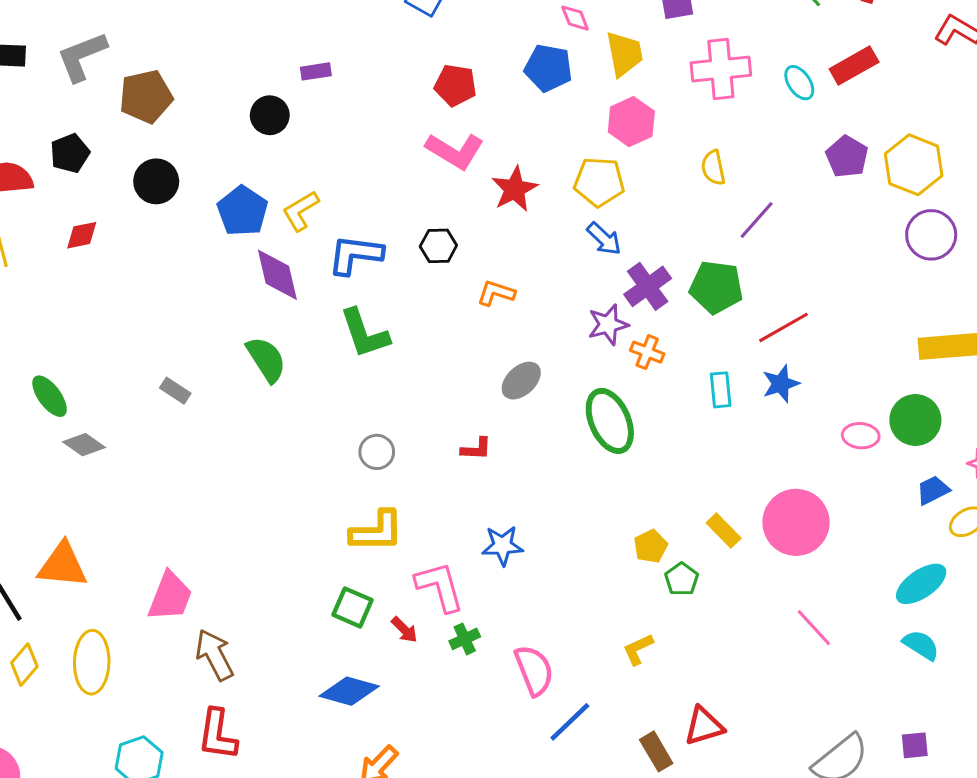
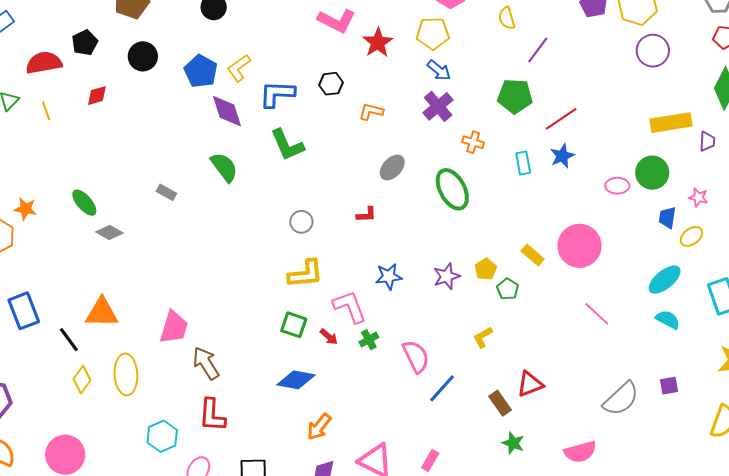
purple cross: (648, 286) -> (438, 106), moved
purple star: (608, 325) -> (447, 276), moved
blue trapezoid: (933, 490) -> (667, 218), turned -50

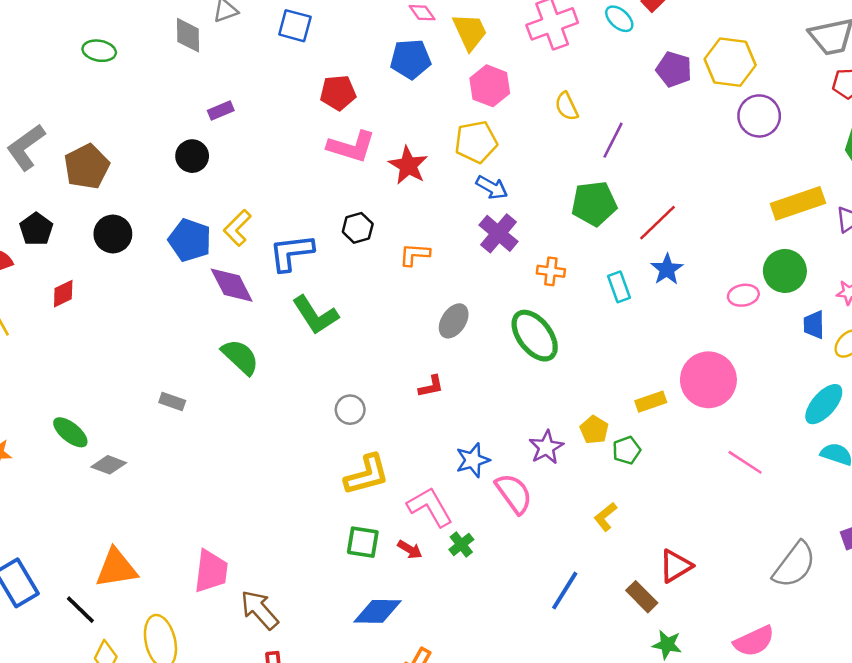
yellow rectangle: (533, 255) -> (651, 402), turned -50
green pentagon: (508, 289) -> (627, 450), turned 30
pink semicircle: (416, 356) -> (514, 494), moved

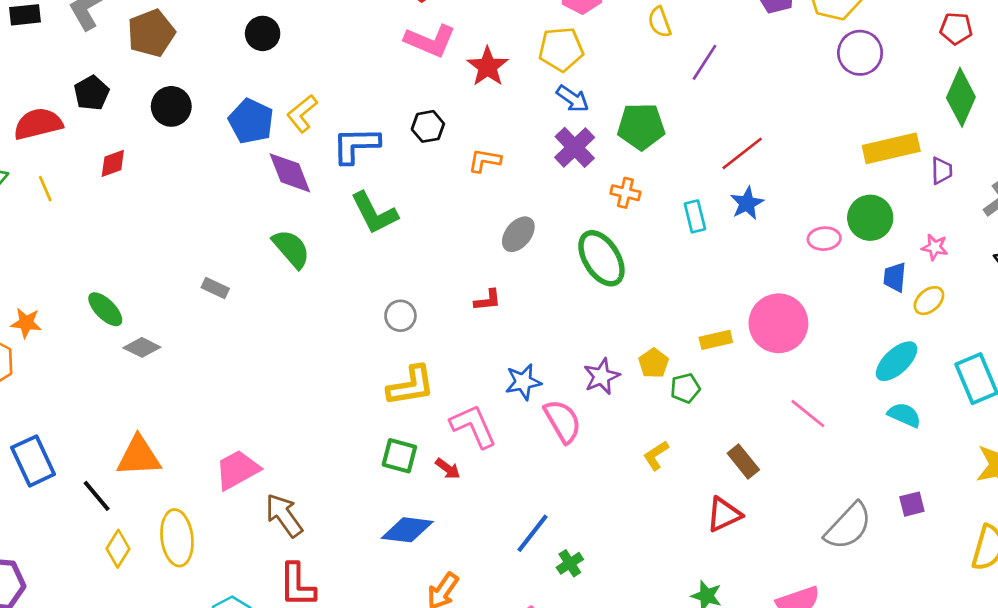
green pentagon: (594, 204) -> (641, 126), moved
green cross: (461, 545) -> (570, 563), moved
pink trapezoid: (211, 571) -> (237, 470), turned -132
blue line: (565, 591) -> (532, 533), moved
brown rectangle: (642, 597) -> (743, 462), moved

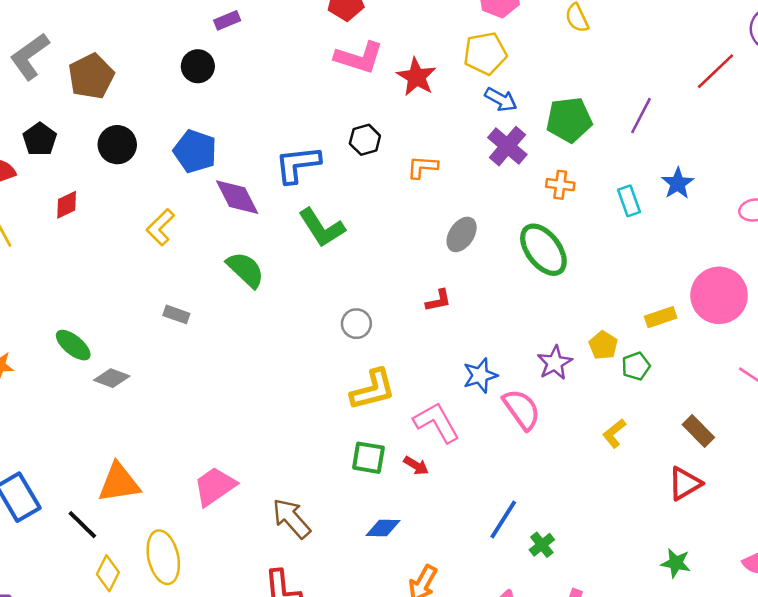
purple line: (705, 62) -> (641, 116), moved
yellow L-shape: (302, 114) -> (160, 227), moved
red line: (742, 153) -> (716, 71), moved
brown arrow: (284, 515) -> (291, 518), moved
blue diamond: (407, 530) -> (383, 528), size x0.7

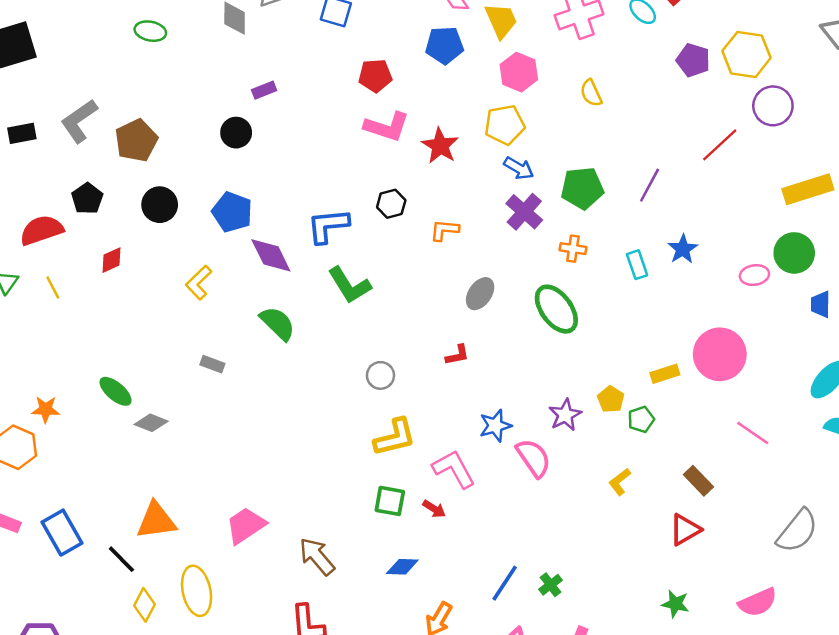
blue line: (503, 520) -> (505, 583), moved

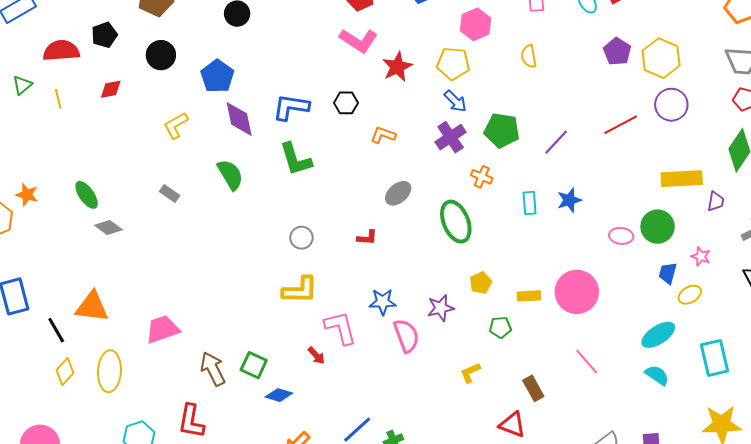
yellow pentagon: (611, 399) -> (481, 283), moved
green square: (390, 501) -> (254, 365), moved
red triangle: (685, 530) -> (512, 425), turned 36

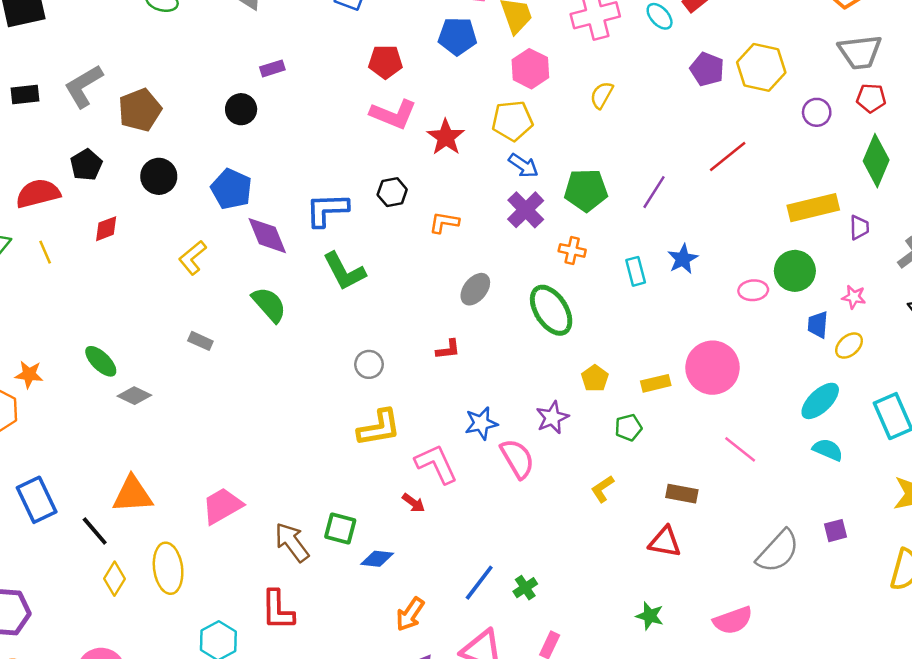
yellow semicircle: (529, 56) -> (602, 95), turned 50
purple circle: (671, 105) -> (817, 112), moved, size x0.7
brown rectangle: (533, 388) -> (682, 494), turned -40

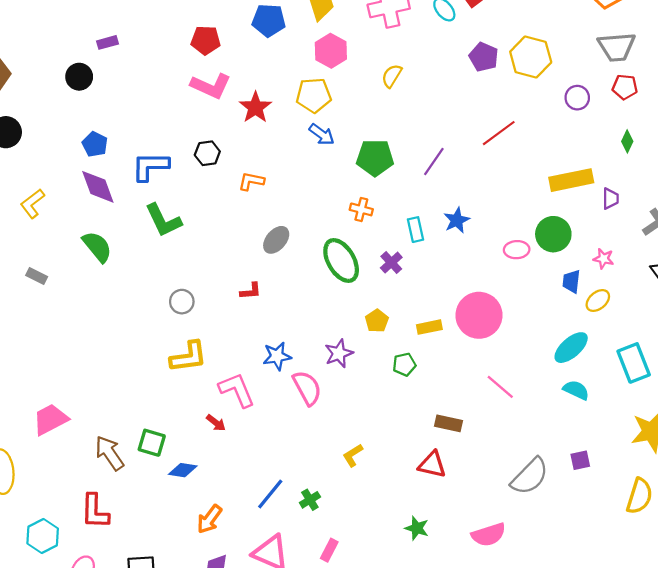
green diamond: (876, 161) -> (627, 141), size x0.5
blue pentagon: (231, 189) -> (95, 144), moved, size x0.7
purple cross: (526, 210) -> (391, 263), moved, size x0.7
yellow L-shape: (602, 489) -> (353, 455), moved

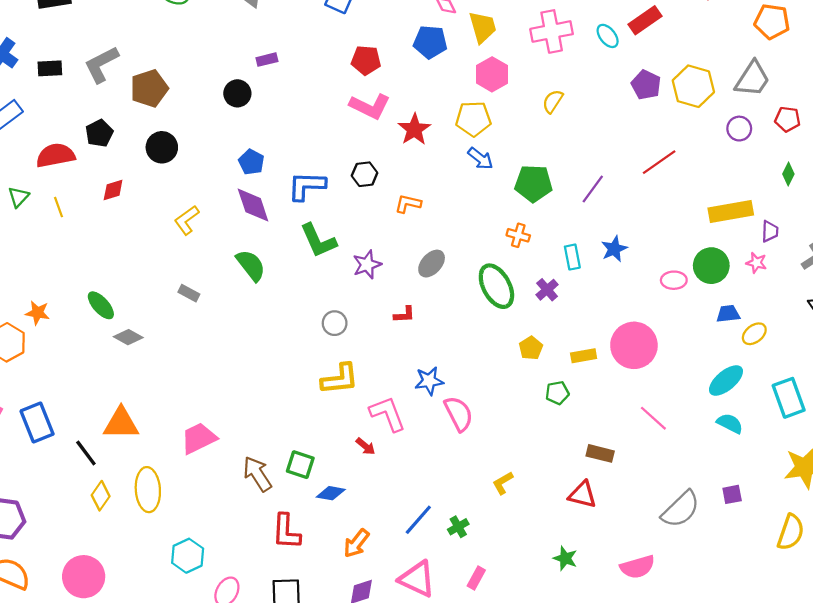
gray trapezoid: (617, 47) -> (752, 79), moved, turned -54
pink star: (603, 259) -> (756, 263), moved
blue trapezoid: (571, 281) -> (728, 314), turned 75
purple star: (339, 353) -> (367, 265), moved
red L-shape: (95, 511) -> (286, 532), moved

